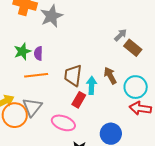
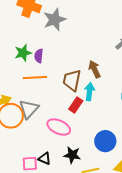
brown arrow: (110, 76) -> (94, 69), moved

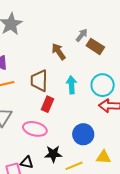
brown arrow: (94, 69) -> (59, 51), moved
cyan arrow: (90, 92) -> (71, 85), moved

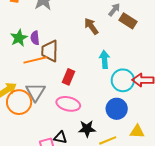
brown trapezoid: (39, 81) -> (50, 51), moved
cyan circle: (103, 85) -> (123, 80), moved
red rectangle: (48, 104) -> (68, 77), moved

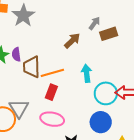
brown rectangle: (128, 21) -> (109, 34), turned -48
brown arrow: (91, 26) -> (72, 41), turned 84
orange line: (35, 60) -> (52, 73), moved

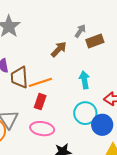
cyan arrow: (87, 73) -> (84, 80), moved
cyan circle: (106, 93) -> (85, 113), moved
blue circle: (101, 122) -> (102, 125), moved

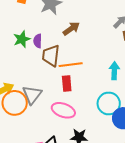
brown arrow: (59, 49) -> (71, 29), moved
red rectangle: (40, 102) -> (67, 83), turned -35

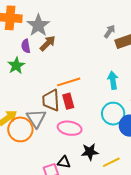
brown arrow: (71, 29) -> (48, 43), moved
purple semicircle: (38, 41) -> (26, 46), moved
brown trapezoid: (51, 56) -> (51, 100), moved

